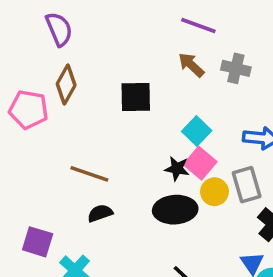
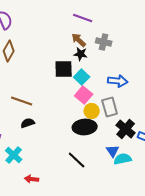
black square: (136, 97) -> (64, 69), moved
black star: (177, 169) -> (81, 54), moved
black ellipse: (175, 210) -> (85, 127), moved

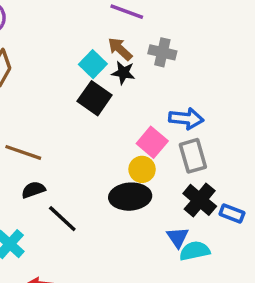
black square: (64, 69) -> (95, 98), turned 36
cyan square: (82, 77) -> (93, 64), moved
pink square: (84, 95) -> (152, 142), moved
gray rectangle: (110, 107) -> (193, 156), moved
black line: (77, 160) -> (62, 219), moved

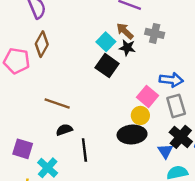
black line: (62, 219) -> (84, 150), turned 40
blue triangle: (178, 237) -> (165, 151), moved

